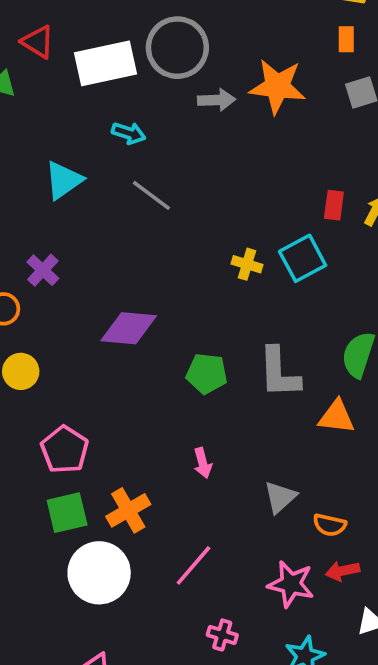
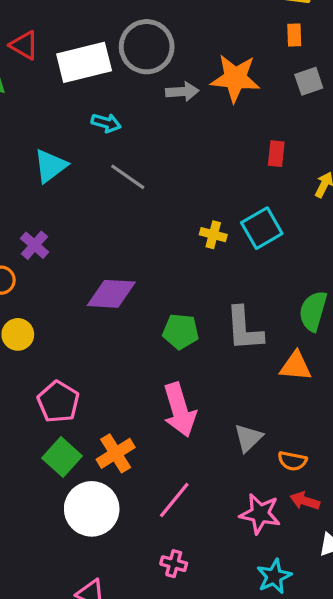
red rectangle: (334, 205) -> (276, 154), moved
pink arrow: (203, 463) -> (180, 410), size x2.0
green square: (67, 513) -> (62, 457), turned -33
red arrow: (342, 571) -> (305, 501), turned 32
pink cross: (222, 635) -> (174, 564), moved

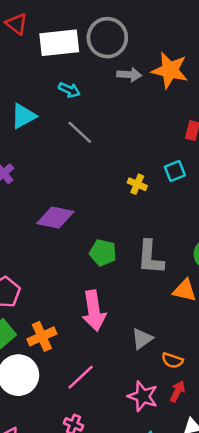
cyan square: (262, 228) -> (175, 171), moved, size x0.7
red arrow: (305, 501) -> (177, 391), turned 90

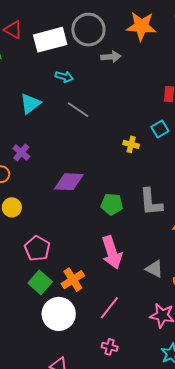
orange star: (170, 70) -> (141, 26), moved
gray triangle: (142, 339) -> (154, 269), turned -48

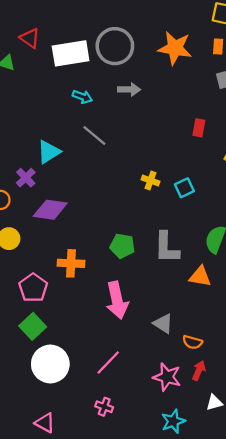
gray arrow: (111, 57) -> (129, 89), moved
cyan triangle: (30, 104) -> (49, 152), moved
cyan square: (160, 129) -> (184, 188), moved
purple diamond: (69, 182) -> (50, 210), moved
orange cross: (73, 280) -> (71, 263), moved, turned 30

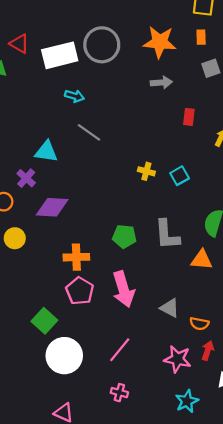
gray arrow: (129, 89) -> (161, 83), moved
cyan triangle: (49, 152) -> (46, 152), turned 45
pink pentagon: (33, 288) -> (80, 291), moved

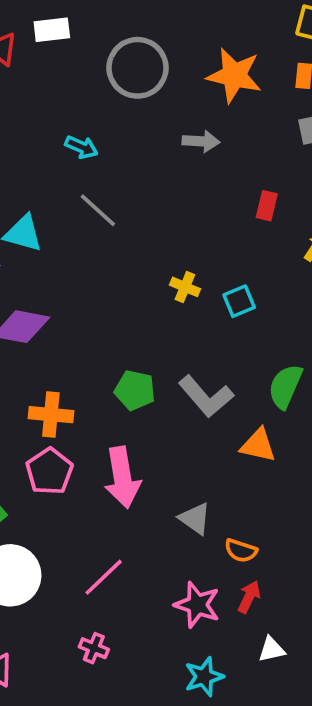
white rectangle: (60, 55) -> (52, 30), moved, size x0.6
gray arrow: (161, 83) -> (201, 141), moved
gray L-shape: (167, 235) -> (206, 396), turned -44

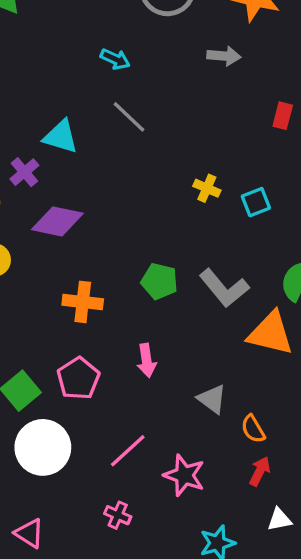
orange triangle: (258, 445) -> (271, 333), size x1.4
pink pentagon: (49, 471) -> (78, 378), moved
pink arrow: (122, 478) -> (147, 360), size x0.6
orange semicircle: (241, 551) -> (253, 429), turned 40
pink star: (197, 605) -> (184, 475), moved

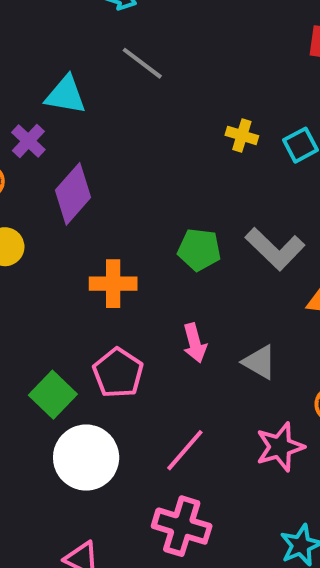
purple diamond: (57, 221) -> (73, 194), turned -54
gray triangle: (212, 399) -> (260, 362), moved
pink star: (184, 475) -> (280, 447), moved, turned -30
pink cross: (118, 515) -> (182, 526), size x1.8

